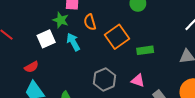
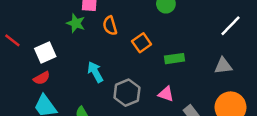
orange square: (117, 37) -> (142, 43), size x0.7
white square: (46, 39) -> (45, 52), moved
cyan arrow: (73, 42) -> (95, 72), moved

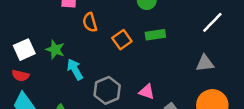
green star: (76, 23) -> (55, 50), moved
green rectangle: (174, 59) -> (155, 35), moved
red semicircle: (42, 78) -> (21, 76), turned 42

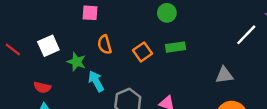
orange semicircle: (90, 22) -> (105, 45), moved
white line: (212, 22) -> (246, 35), moved
white square: (24, 50) -> (48, 46), moved

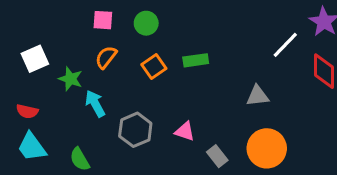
pink square: (90, 13) -> (103, 20), moved
green circle: (167, 13) -> (146, 23), moved
orange semicircle: (105, 45) -> (106, 57), turned 54

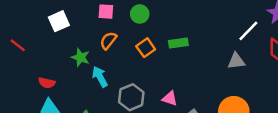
white square: (35, 59) -> (59, 21), moved
gray triangle: (257, 96) -> (236, 61), moved

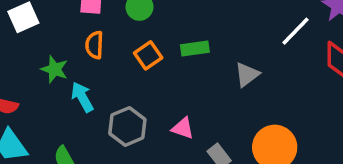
orange semicircle: (108, 40) -> (94, 45), turned -36
gray triangle: (236, 61) -> (247, 74), moved, turned -30

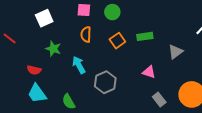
green star: (55, 69) -> (53, 49), moved
pink triangle: (183, 128) -> (149, 72), moved

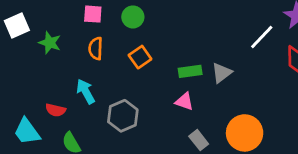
white square: (44, 18) -> (17, 26), moved
green rectangle: (145, 36) -> (190, 71), moved
green star: (53, 49) -> (50, 43), moved
red semicircle: (34, 70) -> (56, 110), moved

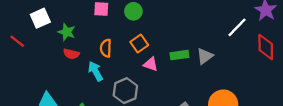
orange semicircle: (96, 48) -> (106, 48), moved
pink triangle: (184, 101) -> (151, 64), moved
red semicircle: (56, 110) -> (71, 54), moved

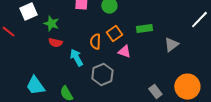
orange semicircle: (106, 48) -> (95, 42), moved
green rectangle: (179, 55) -> (144, 29), moved

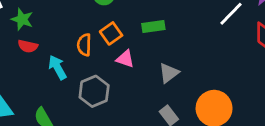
gray triangle: (171, 45) -> (169, 73), moved

